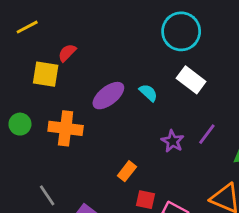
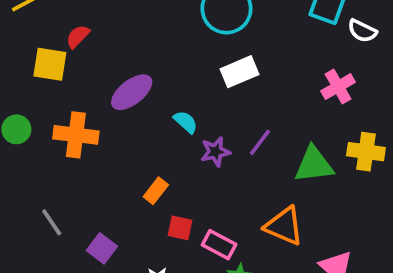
white rectangle: (191, 80) -> (240, 72), turned -60
cyan semicircle: (148, 93) -> (186, 122), moved
purple star: (173, 141) -> (215, 152), turned 30

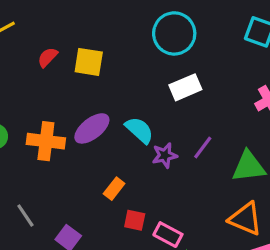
yellow square: (50, 64) -> (89, 62), moved
purple ellipse: (132, 92) -> (92, 128), moved
cyan semicircle: (186, 122) -> (139, 130), size x1.4
orange triangle: (284, 226) -> (245, 219), moved

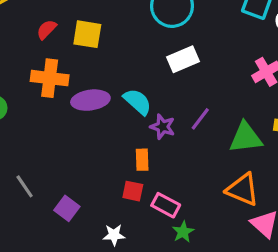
purple ellipse: (92, 128) -> (90, 100), turned 30
orange cross: (46, 141) -> (50, 78), moved
purple star: (165, 155) -> (163, 127), turned 30
orange rectangle: (114, 189) -> (142, 160), moved, turned -40

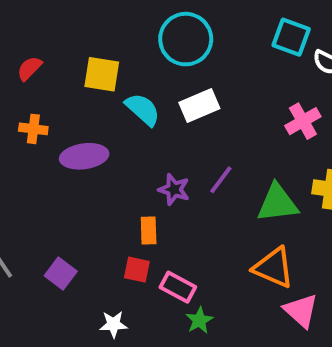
yellow square: (87, 34) -> (102, 74), moved
orange cross: (50, 78) -> (33, 129), size x0.6
cyan semicircle: (137, 102) -> (143, 109), moved
purple square: (67, 208) -> (61, 273), moved

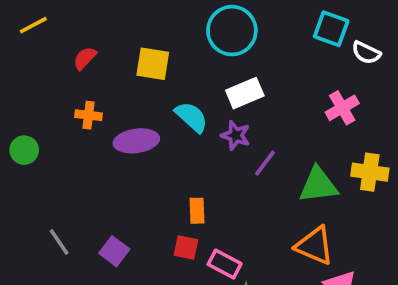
cyan semicircle: (143, 109) -> (191, 117), moved
purple star: (174, 189) -> (236, 135), moved

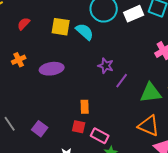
white rectangle: (245, 93) -> (134, 14), moved
orange cross: (89, 115) -> (19, 60), moved, turned -32
cyan semicircle: (191, 117) -> (85, 32), moved

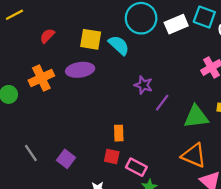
orange cross: (19, 60) -> (41, 78), size x1.5
purple ellipse: (52, 69) -> (80, 70), moved

